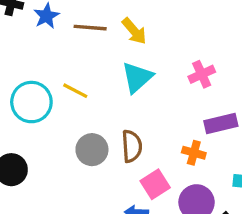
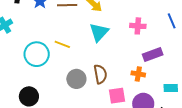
pink cross: (202, 74) -> (138, 26), turned 35
pink square: (155, 184) -> (117, 96), turned 30

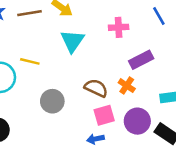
brown semicircle: (100, 74) -> (96, 88), moved, turned -48
orange cross: (138, 74) -> (127, 86), turned 32

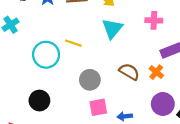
pink square: (104, 115) -> (98, 107), moved

